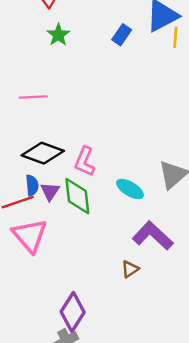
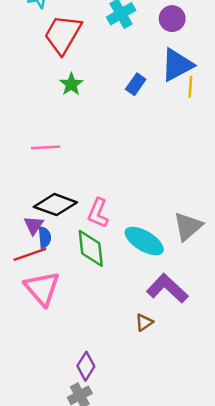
cyan ellipse: (130, 189) -> (144, 241), size x1.4
purple triangle: (50, 191) -> (34, 225), moved
purple diamond: (73, 312) -> (86, 366), size x0.7

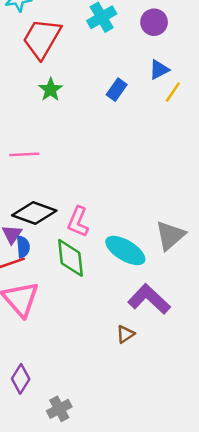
blue triangle: (177, 65) -> (159, 70), size x0.6
yellow line: (190, 87) -> (173, 92), turned 30
purple diamond: (86, 366) -> (21, 379), moved

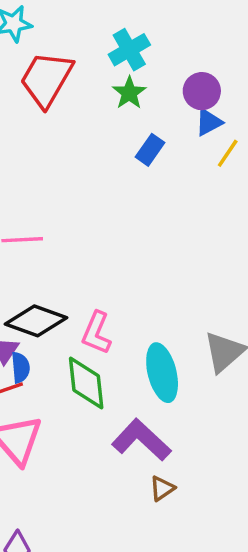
purple circle: (154, 22) -> (202, 91), moved
green star: (51, 90) -> (129, 93), moved
cyan ellipse: (125, 250) -> (162, 373), turned 45
purple L-shape: (149, 299) -> (141, 440), moved

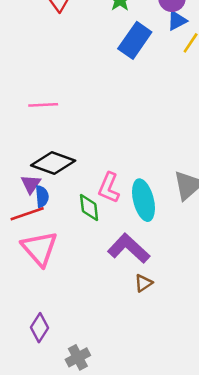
blue rectangle: (150, 150) -> (135, 40), size x1.6
pink L-shape: (96, 333) -> (109, 188), moved
green diamond: (86, 383) -> (89, 208), size x0.7

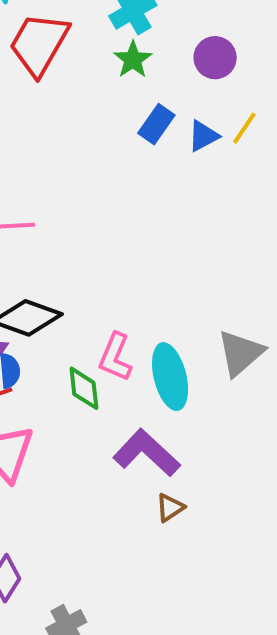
blue triangle: (177, 21) -> (203, 136), moved
blue rectangle: (135, 40) -> (156, 124), size x0.7

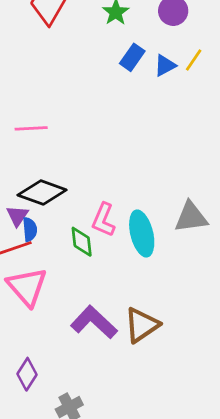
gray triangle: (240, 353) -> (191, 217), turned 33
purple L-shape: (147, 453) -> (94, 322), moved
brown triangle: (170, 508) -> (142, 325), size x1.8

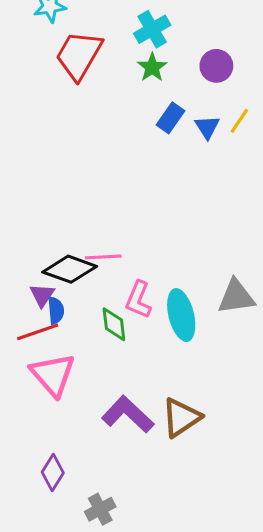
blue triangle: (165, 65) -> (207, 127), turned -35
pink line: (31, 128) -> (103, 257), moved

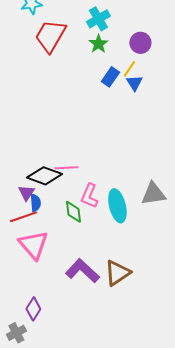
yellow line: (239, 121) -> (129, 69), moved
gray cross: (100, 509) -> (16, 333), moved

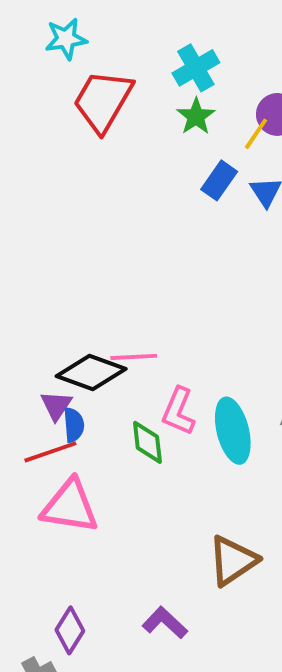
yellow line: (129, 69) -> (256, 134), moved
pink triangle: (33, 245) -> (70, 506), turned -40
purple L-shape: (82, 271) -> (165, 623), moved, size x0.7

